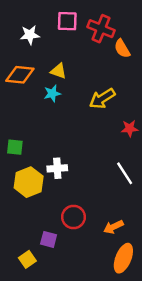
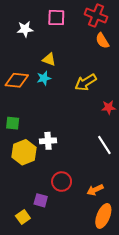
red cross: (101, 29) -> (96, 16), moved
orange diamond: (20, 75) -> (17, 80), moved

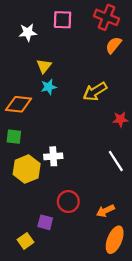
orange semicircle: (102, 41) -> (113, 45), turned 70
yellow triangle: (49, 59) -> (44, 66), moved, turned 48
orange diamond: (17, 80) -> (19, 104), moved

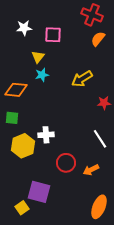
pink square: (63, 20) -> (53, 35), moved
red circle: (68, 202) -> (66, 163), moved
orange arrow: (105, 211) -> (91, 170), moved
purple square: (45, 222) -> (39, 192), size x1.6

